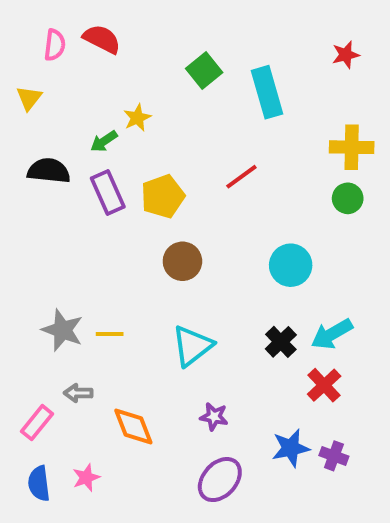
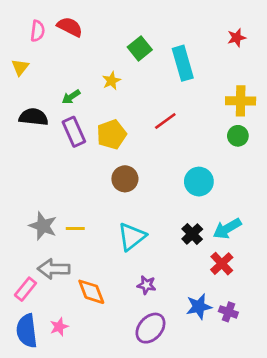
yellow star: (137, 118) -> (111, 81), moved
gray arrow: (78, 393) -> (54, 269), size x1.6
blue semicircle: (39, 483) -> (27, 331), size x1.4

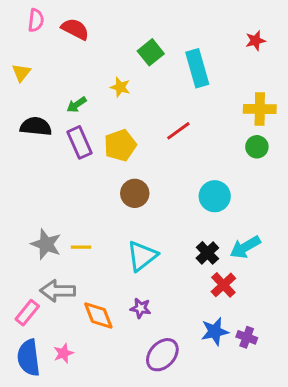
pink semicircle: (38, 31) -> (36, 20), moved
yellow star: (111, 81) -> (120, 87), turned -30
red cross: (222, 264) -> (223, 285), moved
purple star: (146, 285) -> (141, 308), moved

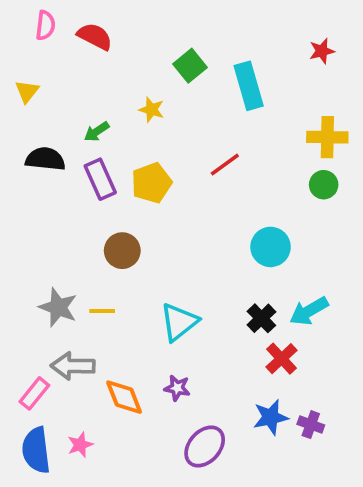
brown circle: (135, 193) -> (122, 251), moved

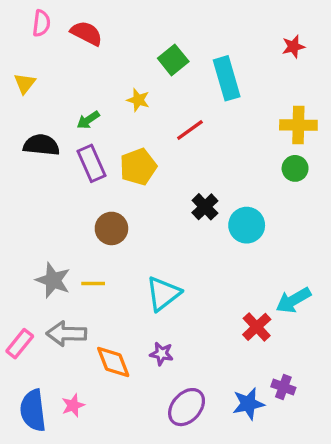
red line: (225, 165) -> (190, 130), moved
cyan arrow: (309, 311) -> (293, 300), moved
black cross: (261, 318) -> (205, 207), moved
pink rectangle: (34, 393) -> (20, 344), moved
blue star: (271, 417) -> (248, 404), moved

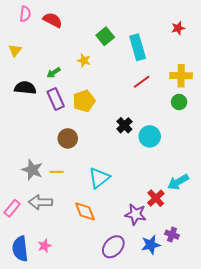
red line: (190, 130) -> (142, 82), moved
purple star: (162, 354) -> (136, 214), moved, size x1.5
orange diamond: (113, 362) -> (85, 211), moved

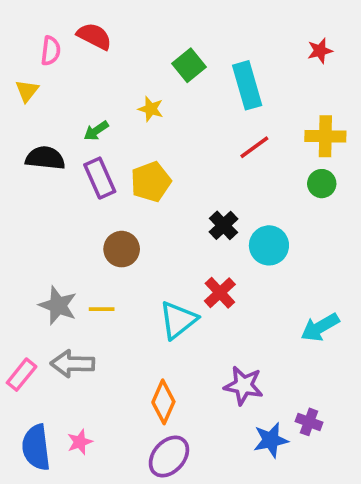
pink semicircle: (25, 14) -> (51, 51), moved
red cross: (156, 198) -> (220, 293), moved
orange diamond: (85, 211) -> (163, 402), moved, turned 45
purple ellipse: (113, 247) -> (169, 456), moved

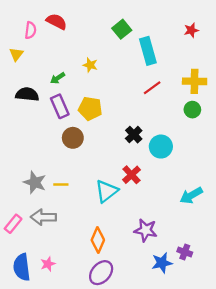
green square: (189, 65) -> (122, 29), moved
yellow pentagon: (151, 182) -> (90, 109), turned 30
brown circle: (122, 249) -> (73, 138), moved

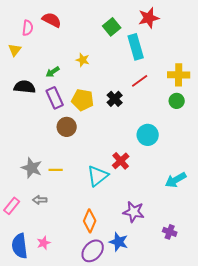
red star: (191, 30) -> (149, 18), moved, size x1.5
black cross: (134, 135) -> (115, 99), moved
gray arrow: (43, 217) -> (40, 200), size x0.6
blue star: (162, 263) -> (119, 242), moved, turned 30

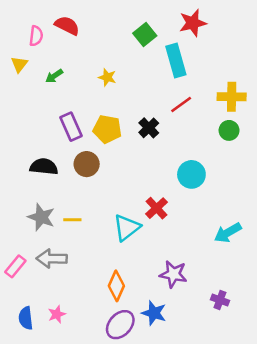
green arrow: (53, 72) -> (54, 76), moved
black semicircle: (25, 87) -> (44, 167), moved
gray arrow: (40, 200) -> (52, 259), size x1.6
blue semicircle: (20, 246) -> (26, 318), size x0.7

